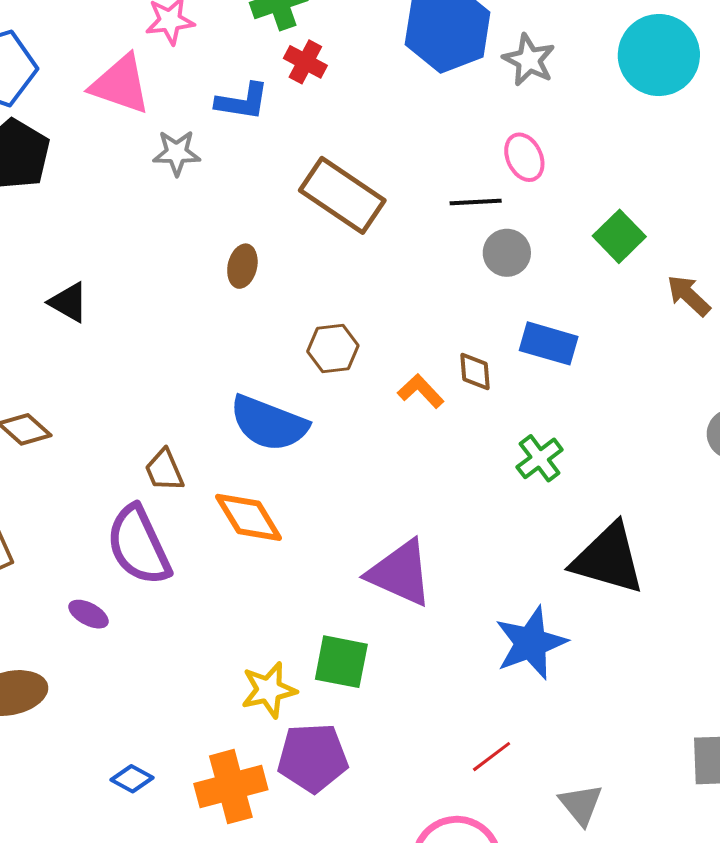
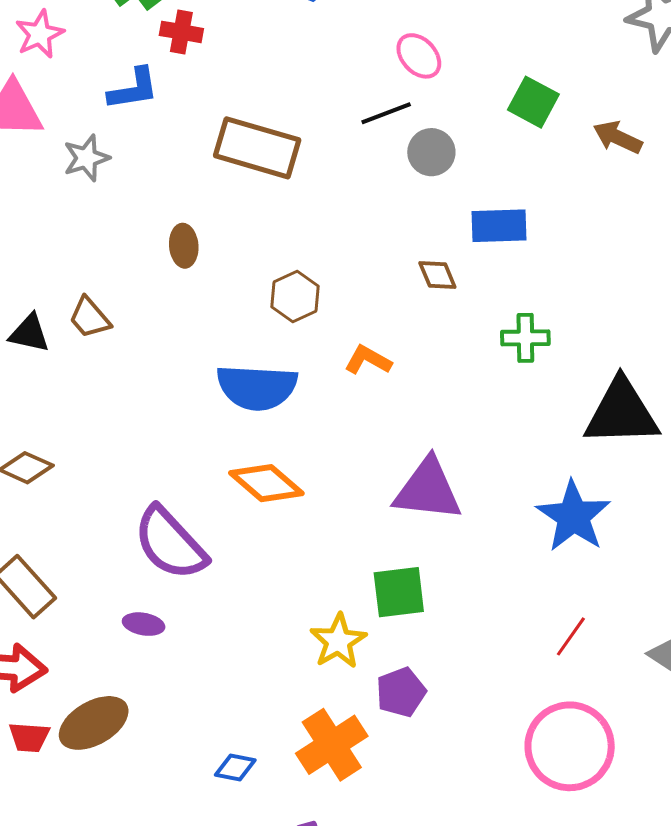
orange L-shape: (421, 391) -> (368, 360), moved
green cross: (540, 458) -> (525, 338), turned -36
brown trapezoid: (164, 470) -> (90, 318), moved
purple pentagon: (313, 758) -> (401, 692), size x0.7

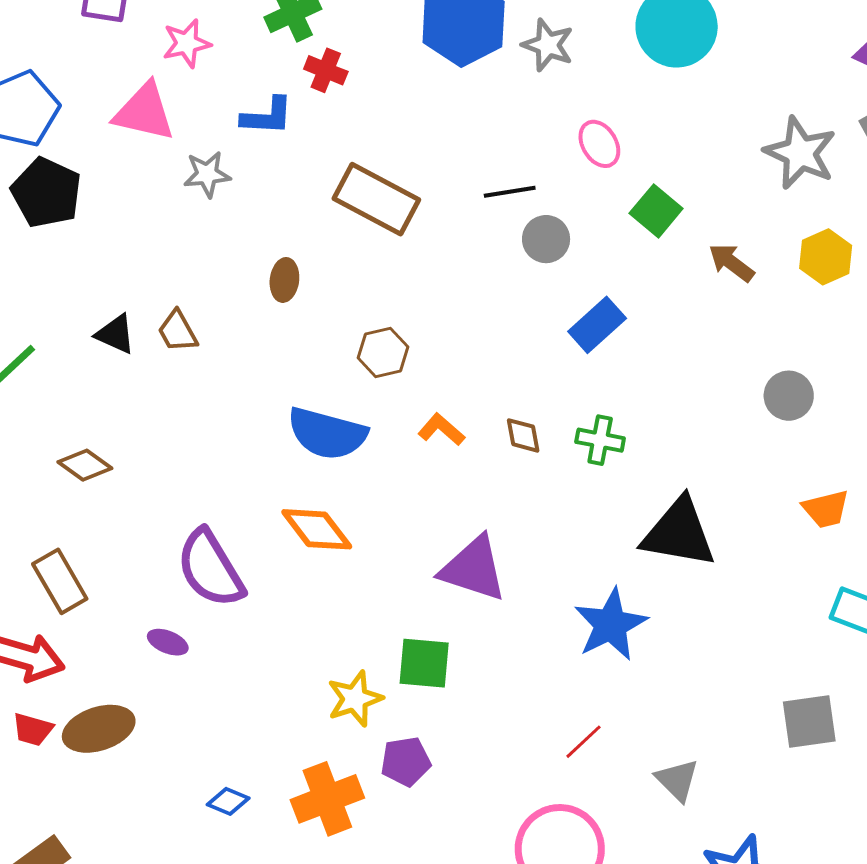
pink ellipse: (419, 56) -> (599, 144), moved
blue rectangle: (499, 226) -> (597, 325), turned -52
brown diamond: (437, 275) -> (523, 435), moved

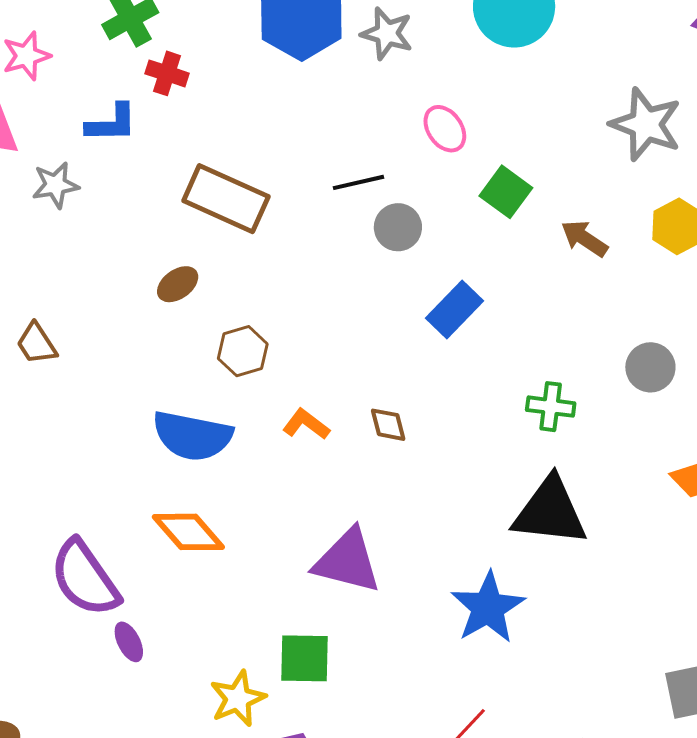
brown ellipse: (284, 280) -> (178, 284), moved, turned 51
green cross: (600, 440) -> (551, 407), moved
purple ellipse: (168, 642) -> (129, 642), moved, turned 45

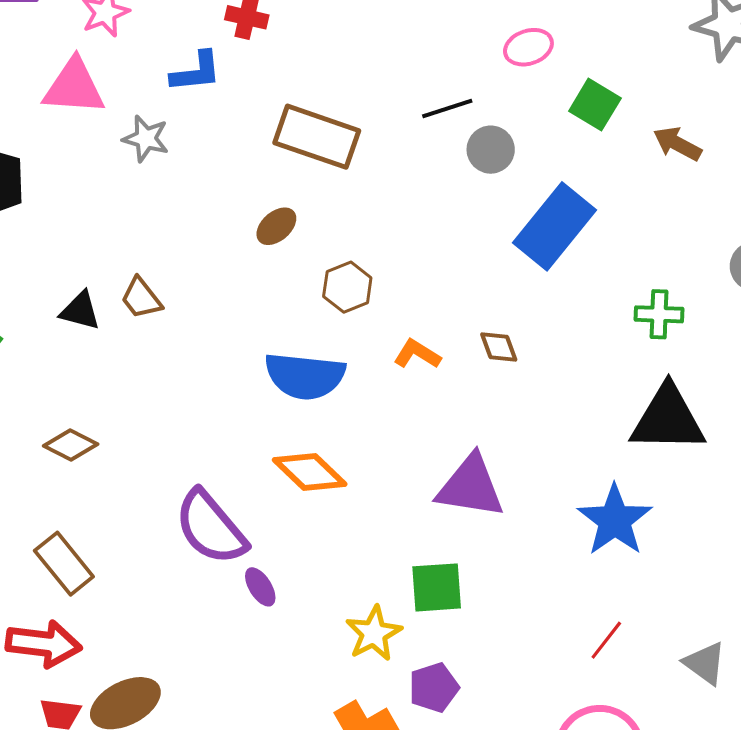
pink ellipse: (445, 129) -> (528, 47), turned -69
gray star: (55, 185) -> (146, 139), turned 30
blue rectangle: (455, 309) -> (554, 226), size x1.5

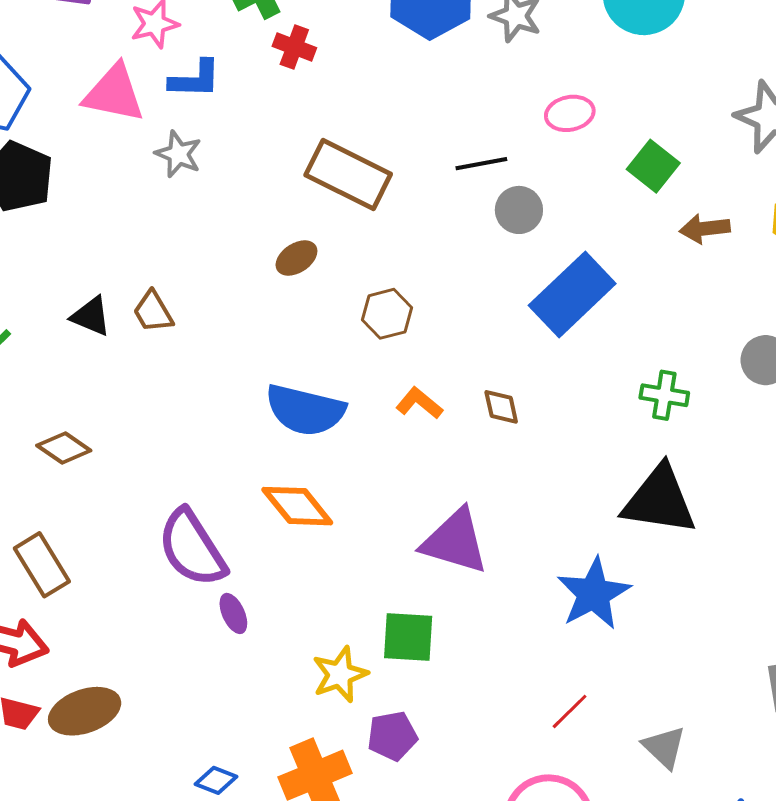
blue L-shape: (196, 72) -> (195, 79), moved
green square: (595, 105) -> (653, 166), moved
brown arrow: (677, 144) -> (705, 229), turned -42
brown hexagon: (347, 287) -> (387, 314), moved

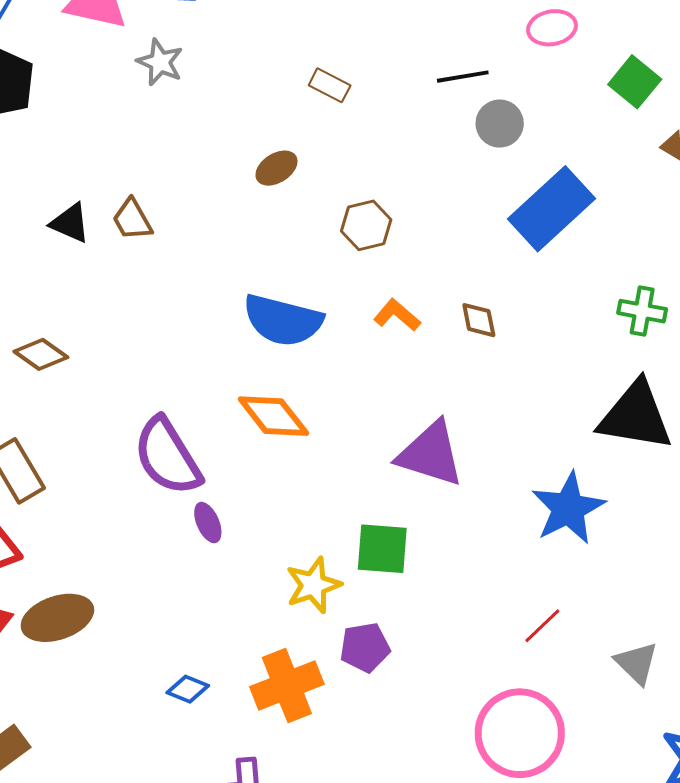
brown rectangle: (348, 174) -> (330, 85), size x0.5

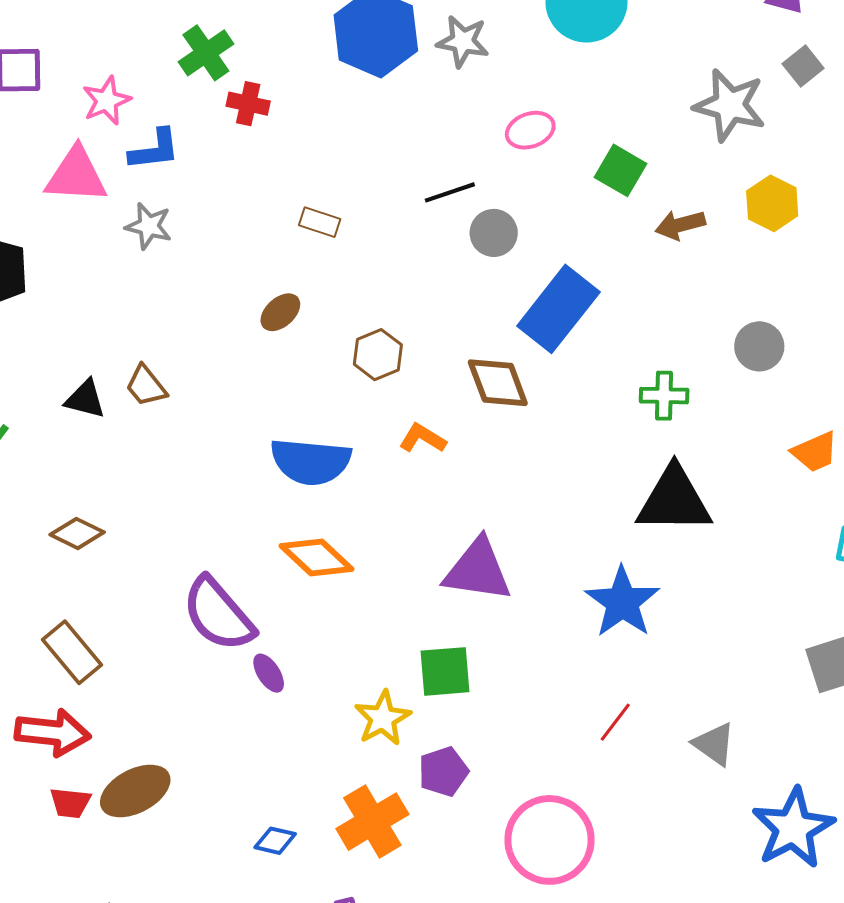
brown diamond: (479, 320) -> (498, 383), moved, size x1.6
pink circle: (520, 733) -> (550, 840), moved

